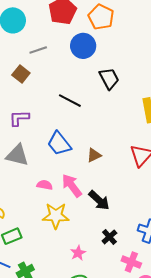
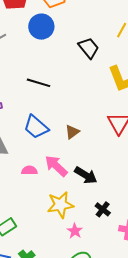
black trapezoid: (109, 79) -> (89, 48), moved
yellow star: (56, 216) -> (60, 205), moved

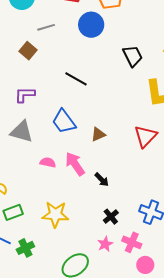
black arrow: (86, 175) -> (102, 180), size x0.7
yellow star: (60, 205) -> (55, 214), moved
pink star: (75, 231) -> (105, 244), moved

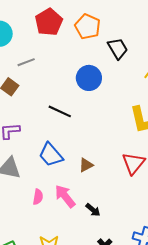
blue circle: (91, 25) -> (89, 78), moved
black trapezoid: (133, 56) -> (118, 48), moved
pink semicircle: (48, 162) -> (38, 197), turned 91

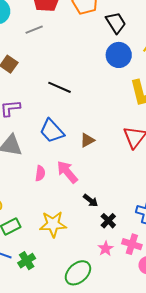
gray line: (26, 62) -> (34, 30), moved
blue circle: (89, 78) -> (119, 55), moved
black arrow: (93, 210) -> (91, 201), moved

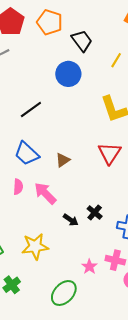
blue circle: (119, 55) -> (68, 74), moved
black line: (60, 87) -> (31, 109), turned -55
pink semicircle: (40, 173) -> (18, 187), moved
black cross: (108, 221) -> (95, 213), moved

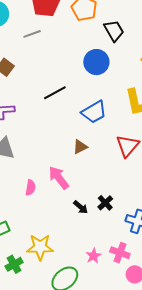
blue trapezoid: (27, 154) -> (94, 112), moved, turned -80
pink semicircle: (18, 187) -> (30, 188), moved
yellow star: (35, 246) -> (40, 247), moved

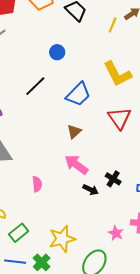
blue circle: (96, 62) -> (57, 52), moved, size x0.6
pink arrow: (59, 178) -> (76, 165), moved

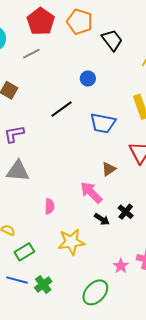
blue trapezoid: (78, 94) -> (103, 123), turned 48
brown triangle: (74, 132) -> (109, 169), moved
yellow star: (62, 239) -> (71, 242), moved

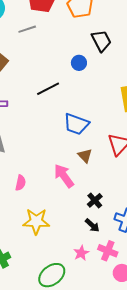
black trapezoid: (112, 40) -> (101, 41), moved
blue trapezoid: (103, 123) -> (76, 124), moved
brown triangle: (109, 169) -> (85, 156), turned -49
black arrow: (102, 219) -> (92, 225), moved

